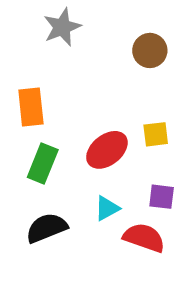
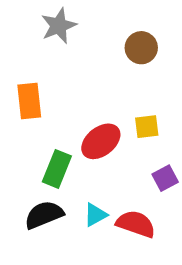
green rectangle: (43, 164) -> (57, 169), moved
purple square: (162, 197) -> (165, 178), moved, turned -35
cyan triangle: (107, 208) -> (95, 215), moved

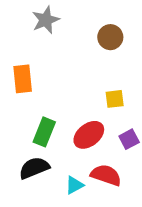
red ellipse: (101, 141) -> (89, 135), moved
cyan triangle: (95, 215) -> (74, 185), moved

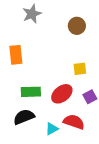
green rectangle: (44, 132) -> (31, 92), turned 66

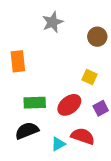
gray star: (32, 14) -> (53, 22), moved
brown circle: (77, 26) -> (97, 37), moved
yellow square: (80, 69) -> (89, 77), turned 32

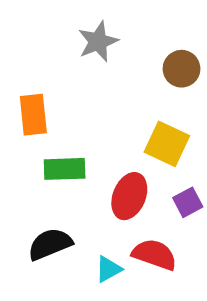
yellow square: (89, 77) -> (167, 144), size x1.5
green rectangle: (35, 103) -> (65, 169), moved
red ellipse: (69, 105) -> (129, 196), turned -30

